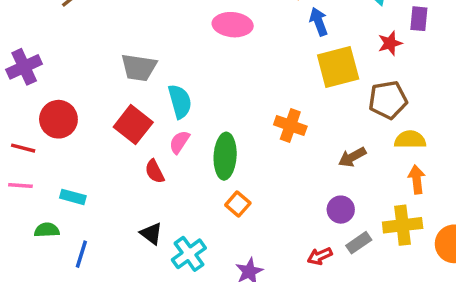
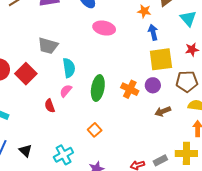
red square: (133, 125) -> (26, 74), moved
green ellipse: (225, 156) -> (98, 88), moved
purple circle: (341, 210) -> (153, 85), moved
black triangle: (151, 234) -> (25, 151), moved

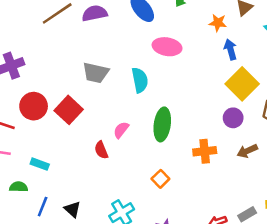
yellow square: (161, 59) -> (242, 84), turned -35
cyan semicircle: (69, 68) -> (140, 80), moved
orange cross: (130, 89) -> (205, 151), moved, turned -30

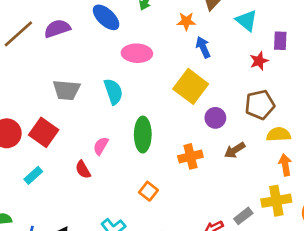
yellow square: (242, 84) -> (191, 86), moved
cyan rectangle: (40, 164) -> (33, 175), moved, turned -54

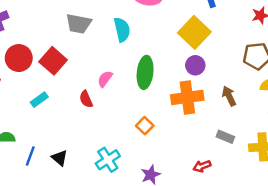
purple circle: (215, 118) -> (195, 65), moved
brown arrow: (235, 150) -> (229, 96), turned 90
orange cross: (190, 156) -> (187, 97), size x1.4
gray rectangle: (243, 216) -> (225, 137), moved, turned 54

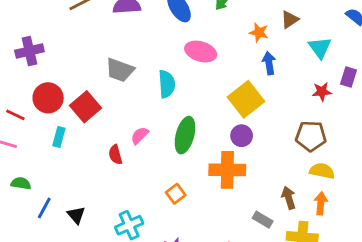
brown arrow: (229, 96) -> (289, 198), moved
cyan rectangle: (39, 100) -> (59, 137), moved, turned -48

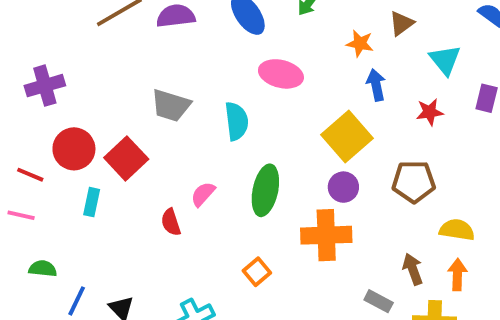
red star: (322, 92) -> (430, 112), moved
brown pentagon: (311, 136) -> (414, 182), moved

